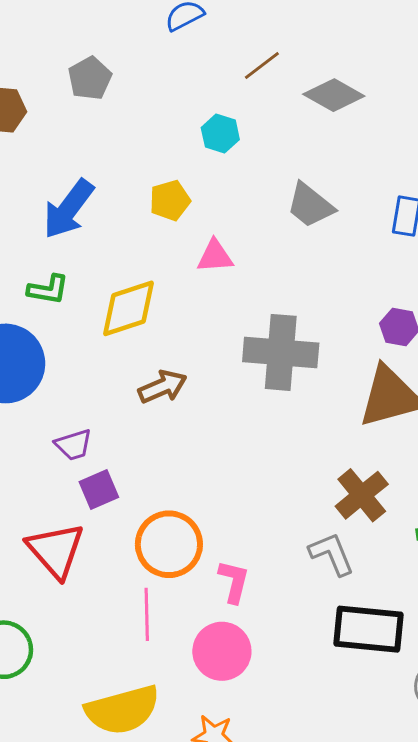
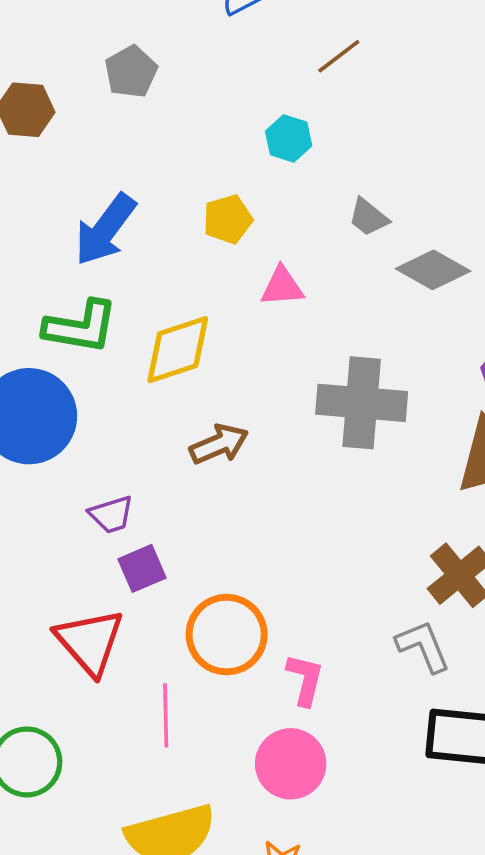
gray diamond: (334, 95) -> (433, 270), moved
gray trapezoid: (310, 205) -> (368, 217), moved, size x0.7
green L-shape: (48, 289) -> (81, 327), size x1.5
pink line: (147, 614) -> (166, 715), moved

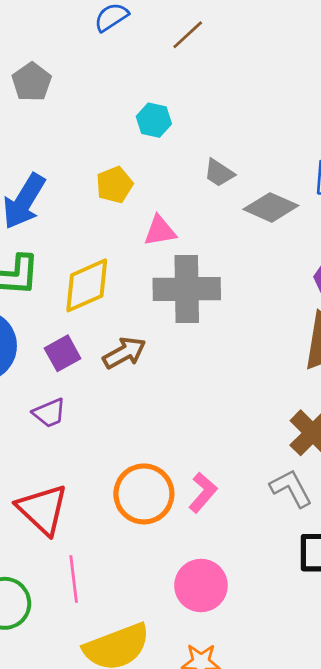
brown line: (339, 56) -> (188, 35), moved
gray cross: (362, 403) -> (187, 289), moved
purple square: (142, 568) -> (63, 353), moved
pink L-shape: (305, 679) -> (203, 492), moved, turned 33
pink line: (166, 715) -> (74, 579), moved

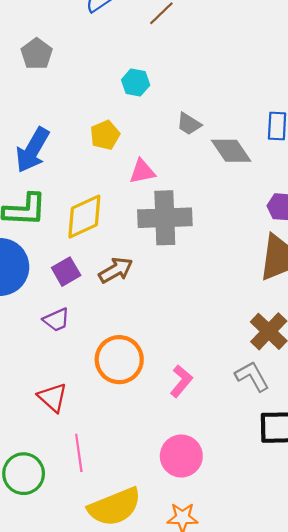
gray diamond: (271, 207) -> (231, 151), turned 33
orange circle: (144, 494) -> (119, 360), moved
red triangle: (43, 509) -> (53, 397), size x0.7

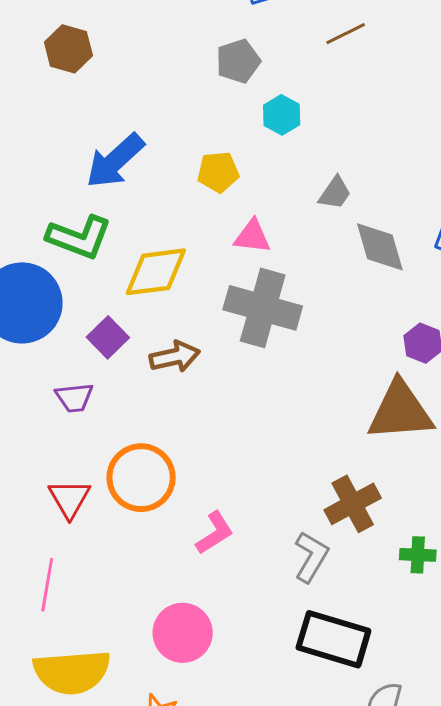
gray pentagon: (37, 54) -> (238, 61), moved
gray trapezoid: (189, 124) -> (335, 193), turned -105
purple square: (66, 272) -> (108, 337), turned -32
gray L-shape: (252, 376) -> (311, 557), turned 42
red triangle: (53, 397) -> (69, 499), moved

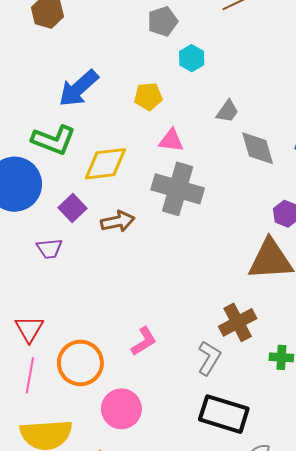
orange circle: (141, 478) -> (80, 363), moved
red triangle: (69, 499) -> (29, 329), moved

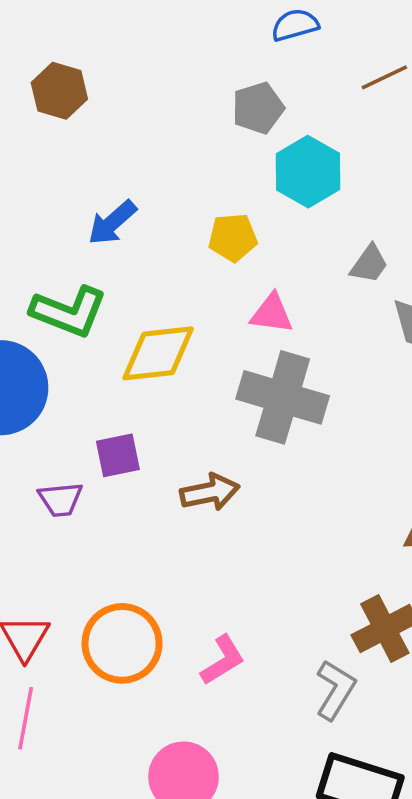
cyan hexagon: (192, 58) -> (308, 172), size x1.5
blue arrow: (78, 88) -> (112, 223), size x0.7
purple square: (72, 208) -> (118, 455), moved, turned 32
brown arrow: (118, 222) -> (210, 492), moved
orange circle: (80, 363) -> (122, 643), moved

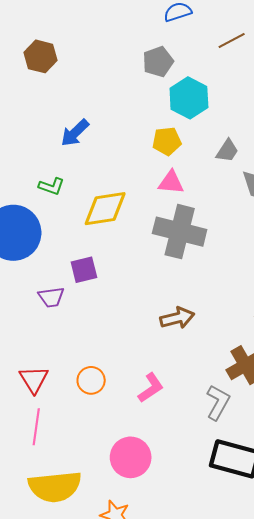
yellow pentagon: (233, 237) -> (167, 141), moved
green L-shape: (69, 312) -> (51, 186), size x0.6
brown arrow: (210, 492) -> (177, 318), moved
orange circle: (122, 643) -> (91, 380), size x0.6

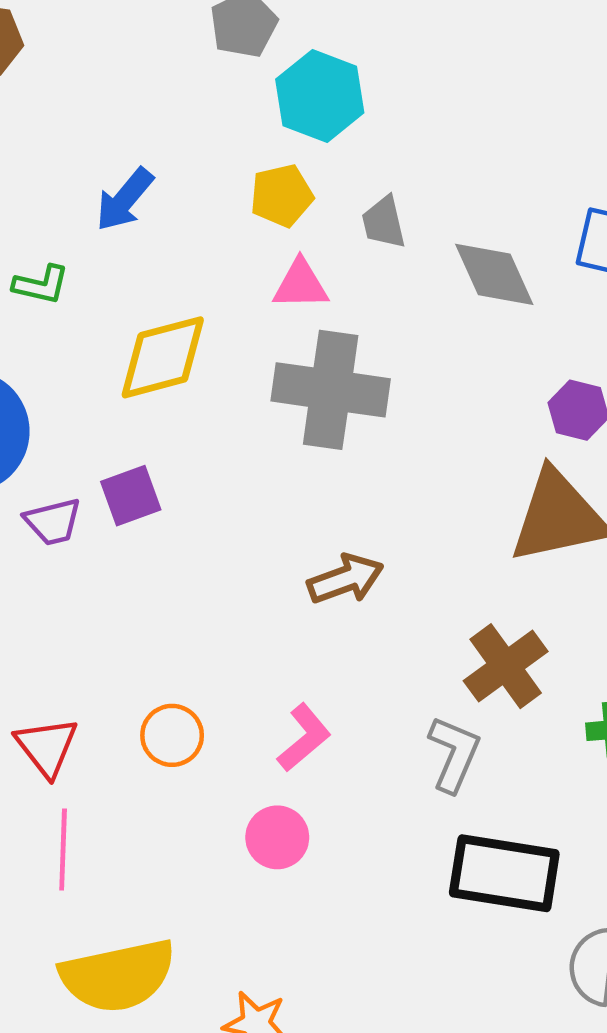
blue arrow: (75, 133) -> (125, 200), moved
gray trapezoid: (227, 151) -> (384, 222), moved, turned 140
green L-shape: (51, 186) -> (41, 285), moved
purple trapezoid: (51, 297) -> (53, 522), moved
pink circle: (131, 457) -> (277, 837), moved, size x0.7

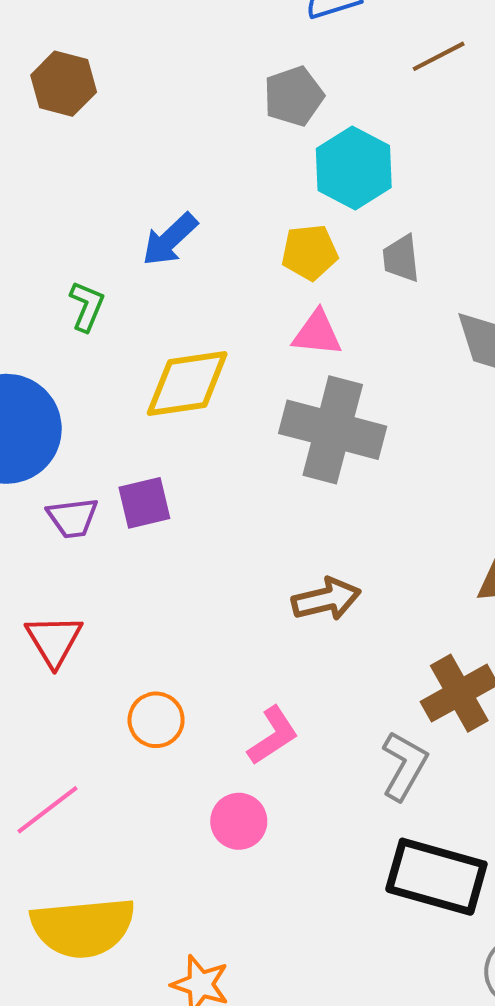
gray trapezoid: (384, 222) -> (401, 258), moved
green L-shape: (41, 285) -> (87, 306), turned -87
red triangle: (47, 747) -> (54, 640), moved
pink line: (63, 850) -> (47, 810), turned 44

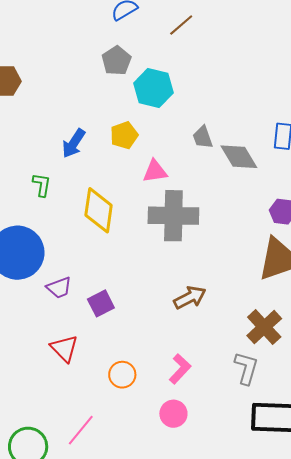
yellow pentagon: (310, 252) -> (124, 135), moved
gray trapezoid: (401, 258) -> (203, 137), moved
yellow diamond: (187, 383) -> (99, 210), turned -60
purple square: (144, 503) -> (101, 303), moved

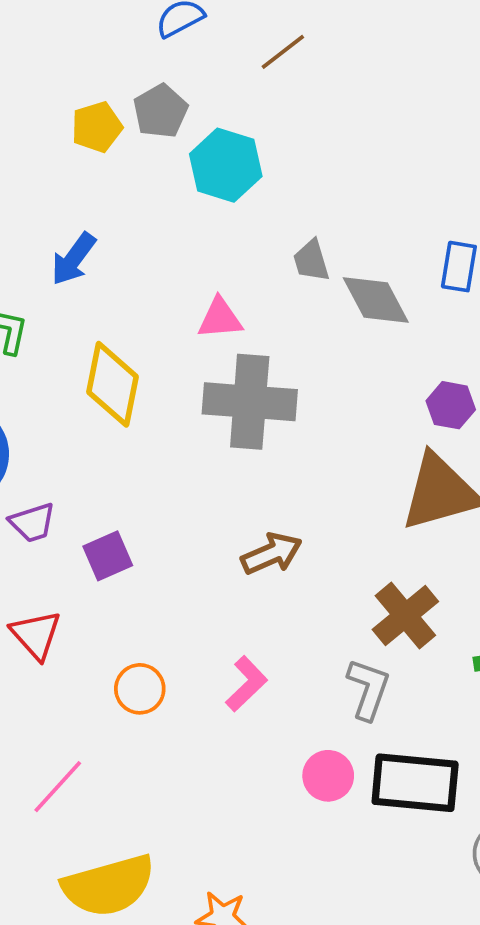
yellow pentagon: (124, 135) -> (97, 127), moved
pink circle: (173, 414) -> (328, 776), moved

